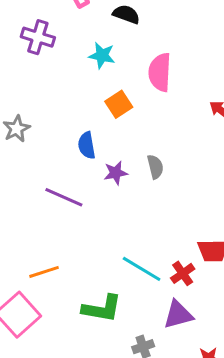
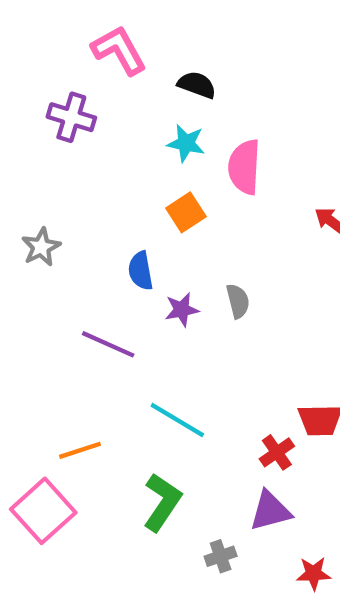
cyan star: (102, 55) -> (186, 143), moved
cyan line: (142, 269) -> (177, 420), moved
green L-shape: (102, 309) -> (162, 502), turned -66

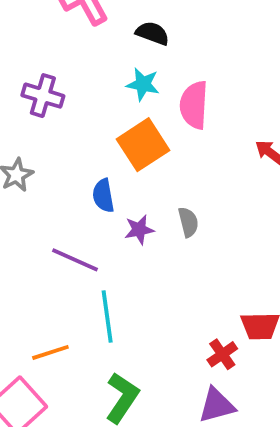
purple cross: (71, 117) -> (43, 96), moved
orange square: (186, 212) -> (143, 145), size x1.5
cyan line: (177, 420) -> (107, 317), moved, turned 51

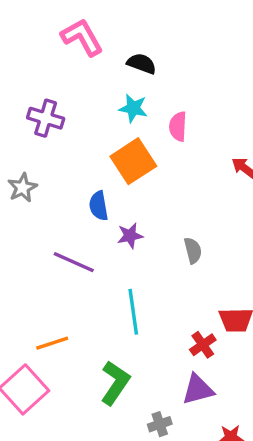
pink semicircle: (194, 105) -> (178, 126), size x0.7
gray semicircle: (188, 222) -> (193, 251), moved
cyan line: (107, 317) -> (133, 312), moved

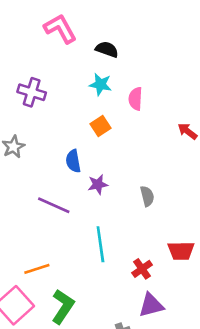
orange square: (133, 161) -> (100, 126), size x0.6
red cross: (203, 345) -> (142, 269), moved
green L-shape: (115, 383) -> (63, 307), moved

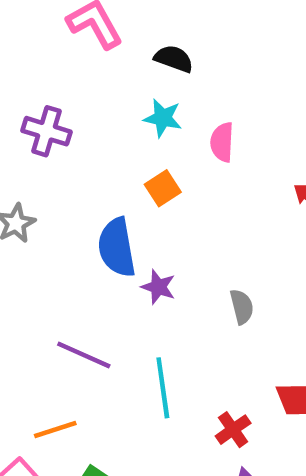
blue semicircle: (73, 161) -> (117, 247), size x1.5
purple star: (98, 184) -> (158, 287), turned 30
purple line: (54, 205) -> (84, 355), moved

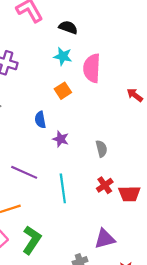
pink semicircle: (222, 142) -> (92, 68), size x1.5
blue semicircle: (117, 247) -> (40, 120), size x0.6
red cross: (233, 430) -> (105, 185), moved

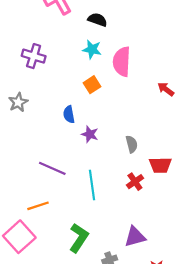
red trapezoid: (129, 194) -> (160, 165), moved
green L-shape: (32, 240) -> (79, 238), moved

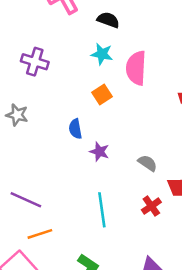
gray star: (18, 102) -> (17, 115), turned -30
gray semicircle: (132, 144) -> (148, 163), turned -42
purple line: (52, 168) -> (26, 200), moved

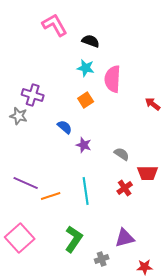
purple cross: (35, 62) -> (33, 95), moved
blue semicircle: (75, 129) -> (65, 127), turned 140
orange line: (40, 234) -> (51, 196), moved

